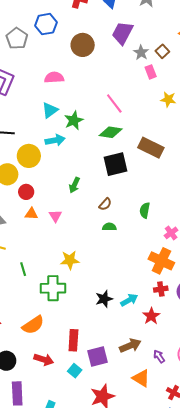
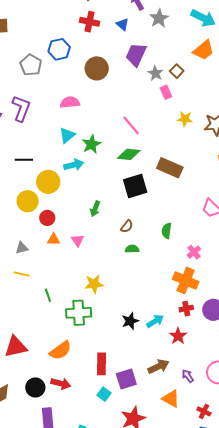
red arrow: (44, 360) -> (61, 384), moved

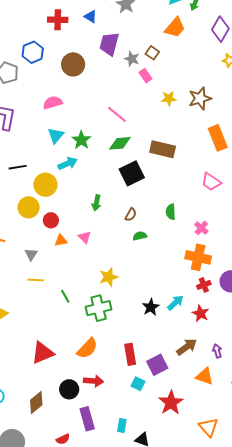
gray triangle: (22, 248) -> (31, 254), turned -32
purple arrow: (188, 376) -> (217, 351), turned 32

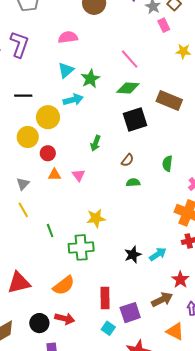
yellow line: (36, 280) -> (23, 210), turned 49
red star: (201, 313) -> (180, 280), moved

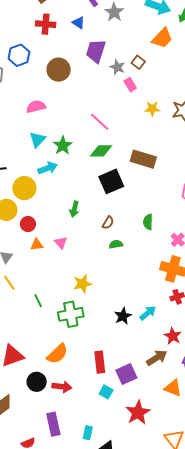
black circle: (39, 323) -> (37, 382), moved

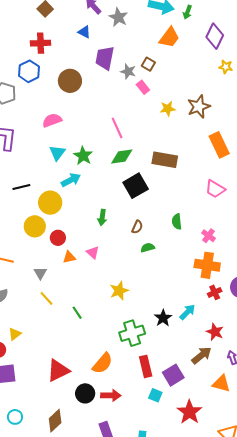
red cross: (46, 24) -> (41, 43), moved
pink line: (100, 122) -> (117, 128), turned 30
green cross: (71, 314) -> (132, 333), moved

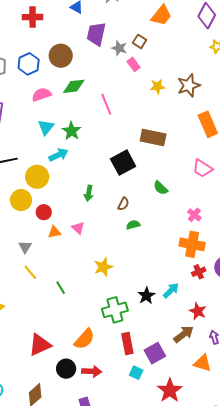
blue hexagon: (29, 71) -> (29, 64), moved
green diamond: (122, 157) -> (74, 86), moved
green semicircle: (177, 222) -> (161, 188), moved, turned -42

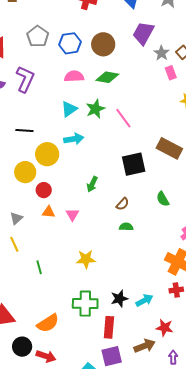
pink line: (106, 104) -> (123, 118), moved, turned -30
green star: (72, 131) -> (95, 109), moved
red star: (198, 311) -> (165, 328), turned -30
red rectangle: (127, 344) -> (109, 327), moved

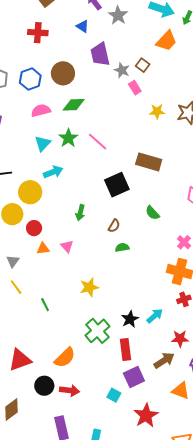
purple trapezoid: (143, 33) -> (100, 54), turned -30
green cross: (85, 304) -> (97, 331), turned -30

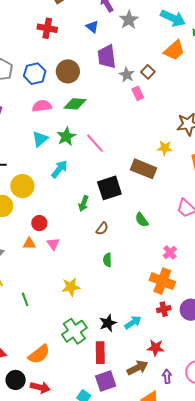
yellow star: (157, 111) -> (165, 148), moved
cyan arrow: (53, 172) -> (59, 169), moved, turned -36
green arrow: (80, 213) -> (84, 204), moved
red circle: (34, 228) -> (39, 223), moved
green semicircle: (122, 247) -> (107, 260), moved, turned -88

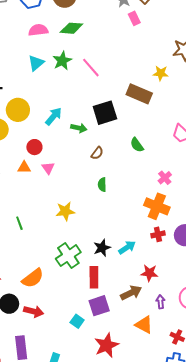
cyan arrow: (59, 169) -> (54, 116), moved
green arrow: (84, 204) -> (79, 128), turned -98

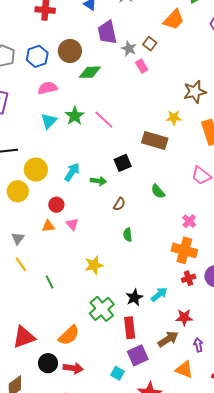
green diamond: (71, 28) -> (90, 72), moved
black square: (105, 113) -> (123, 163), size x0.7

